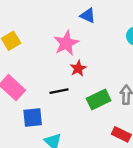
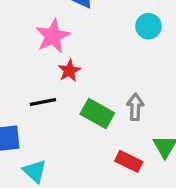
green rectangle: (99, 100) -> (97, 114), turned 55

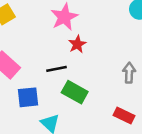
green rectangle: (97, 114) -> (75, 92), moved

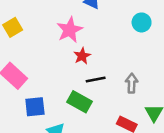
black line: (57, 69) -> (96, 79), moved

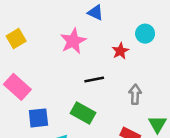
red star: (82, 56) -> (120, 51), moved
black line: (96, 79) -> (94, 79), moved

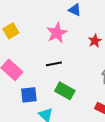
black line: (94, 79) -> (54, 64), moved

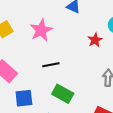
pink star: (57, 33) -> (41, 30), moved

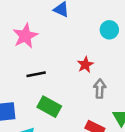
red star: (95, 40) -> (85, 65), moved

